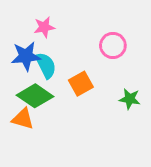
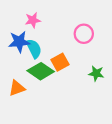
green diamond: (35, 96) -> (41, 71), moved
orange triangle: (23, 119) -> (17, 88), turned -36

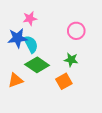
orange square: (60, 62) -> (64, 81), moved
green star: (96, 73) -> (71, 60), moved

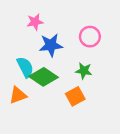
blue star: (17, 38) -> (51, 45), moved
cyan semicircle: (31, 44) -> (25, 67), moved

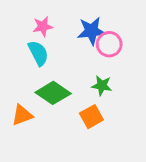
blue star: (51, 45) -> (91, 31), moved
cyan semicircle: (25, 67) -> (38, 53), moved

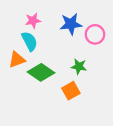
pink circle: (109, 44) -> (95, 34), moved
orange triangle: (22, 115) -> (17, 60), moved

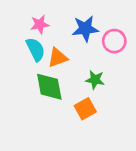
orange triangle: (17, 60) -> (58, 58), moved
green diamond: (41, 72) -> (49, 87), turned 45

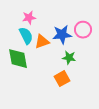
blue star: (85, 29) -> (62, 35), moved
green diamond: (49, 87) -> (18, 59), moved

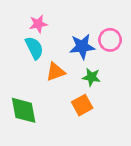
orange triangle: (42, 42) -> (56, 72), moved
green diamond: (18, 59) -> (24, 110), moved

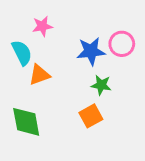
cyan semicircle: (34, 48) -> (22, 53), moved
orange triangle: (56, 72) -> (39, 75), moved

